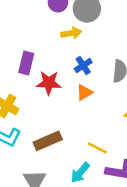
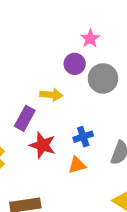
yellow arrow: (71, 33) -> (51, 95), moved

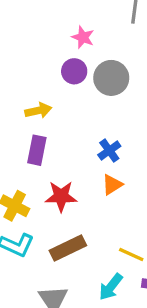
yellow arrow: (51, 95) -> (38, 111), moved
red star: (43, 145) -> (61, 196), moved

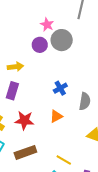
gray circle: (111, 78) -> (62, 40), moved
blue cross: (109, 151) -> (60, 88), moved

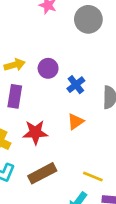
gray circle: (62, 40) -> (88, 19), moved
purple circle: (40, 45) -> (48, 68), moved

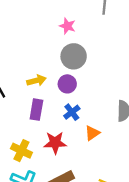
gray circle: (88, 19) -> (74, 56), moved
blue cross: (76, 85) -> (72, 112), moved

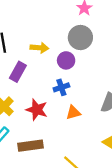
purple rectangle: (36, 110) -> (18, 72), moved

